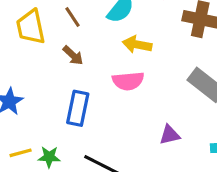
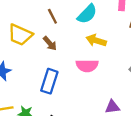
yellow trapezoid: (31, 27) -> (20, 35), moved, turned -60

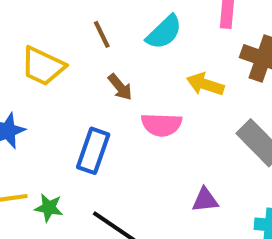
yellow arrow: (96, 40) -> (205, 84), moved
brown arrow: (50, 43) -> (120, 87), moved

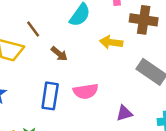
brown line: (102, 34) -> (33, 29), moved
pink semicircle: (161, 125) -> (86, 91), moved

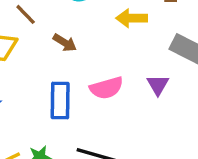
purple triangle: (124, 113) -> (158, 85), moved, turned -36

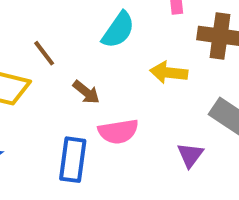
pink semicircle: (106, 88) -> (118, 131), moved

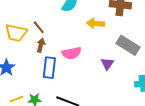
brown line: (44, 53) -> (39, 27), moved
brown arrow: (86, 92) -> (41, 45), moved, turned -112

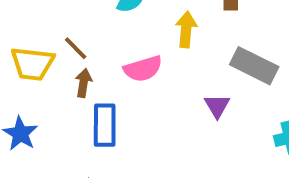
yellow arrow: (96, 23) -> (186, 29), turned 96
pink semicircle: (71, 53) -> (143, 69), moved

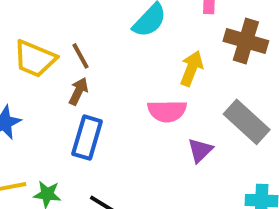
pink semicircle: (143, 69) -> (167, 111), moved

